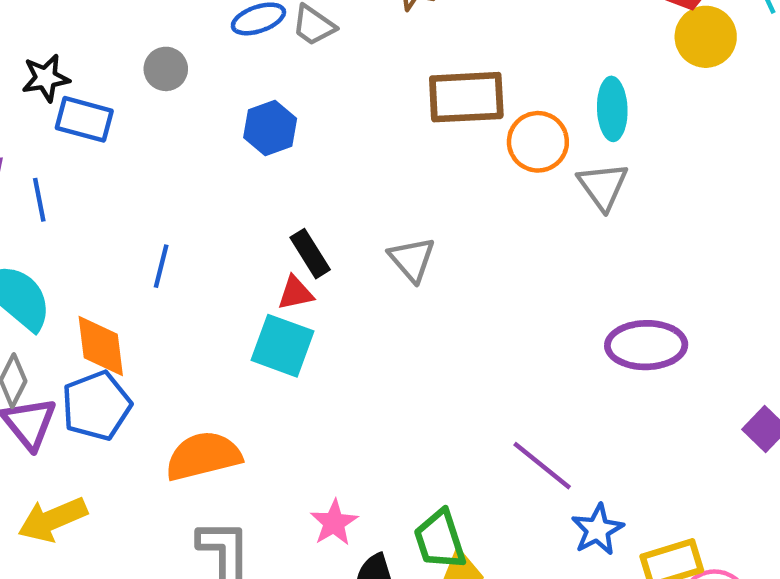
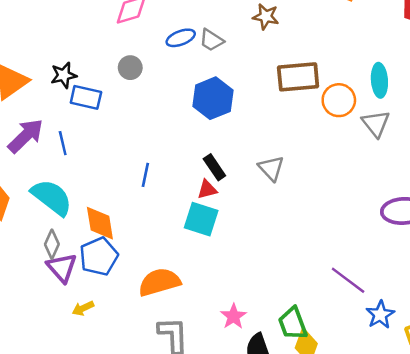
blue hexagon: (270, 128) -> (213, 98), moved, size x1.4
blue line: (161, 266) -> (145, 175), moved
yellow arrow: (53, 519) -> (83, 308), moved, size x0.6

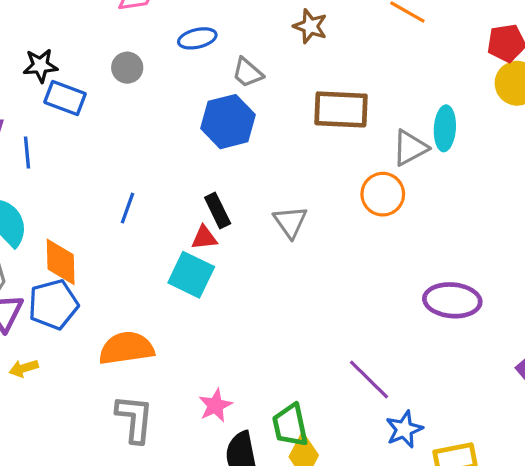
gray trapezoid: (212, 40) -> (248, 73), moved
orange circle: (339, 100) -> (383, 194), moved
gray triangle: (376, 123) -> (410, 148), moved, turned 32

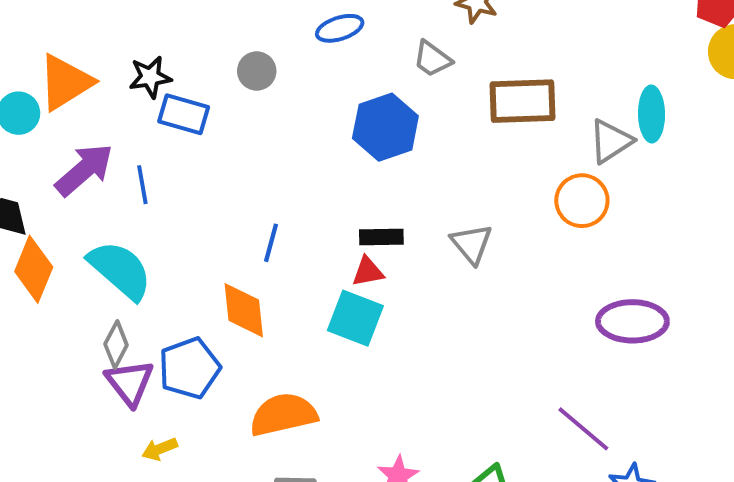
gray trapezoid: (248, 73) -> (432, 59), moved
black rectangle: (218, 211) -> (381, 237), turned -60
orange diamond: (61, 262) -> (244, 310), moved
purple ellipse: (452, 300) -> (632, 321), moved

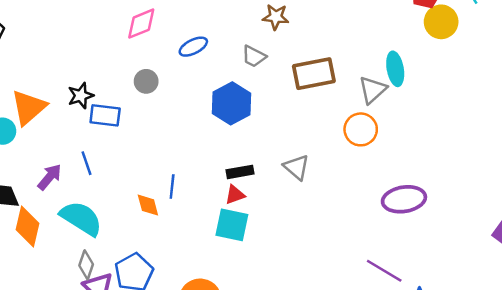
purple arrow: (84, 170) -> (50, 177), moved, size x0.7
orange diamond: (244, 310) -> (148, 205), moved, size x0.7

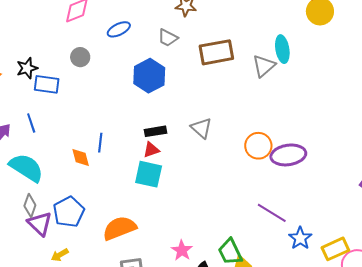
orange circle: (361, 129) -> (258, 146), moved

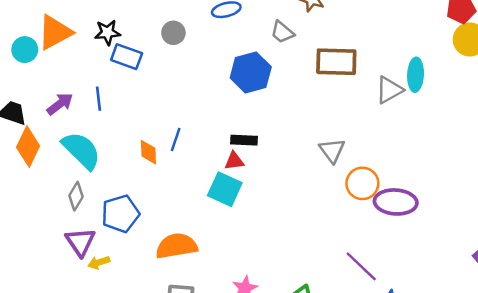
gray triangle: (201, 128) -> (332, 150), moved
purple triangle: (40, 224) -> (80, 242), moved

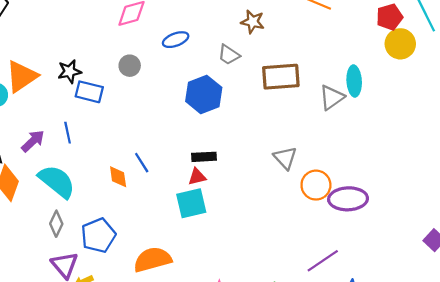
blue line: (176, 139) -> (142, 163), turned -45
cyan square: (225, 189) -> (191, 203), turned -32
purple line: (361, 266) -> (323, 261), turned -72

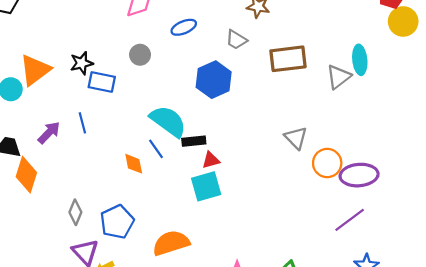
black rectangle: (204, 157) -> (194, 141), moved
cyan semicircle: (57, 181) -> (168, 121), moved
purple line: (323, 261) -> (350, 220), moved

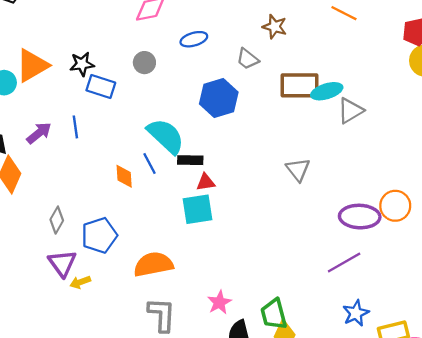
cyan ellipse: (360, 60) -> (327, 91), moved, turned 72
orange circle: (327, 163) -> (395, 206), moved

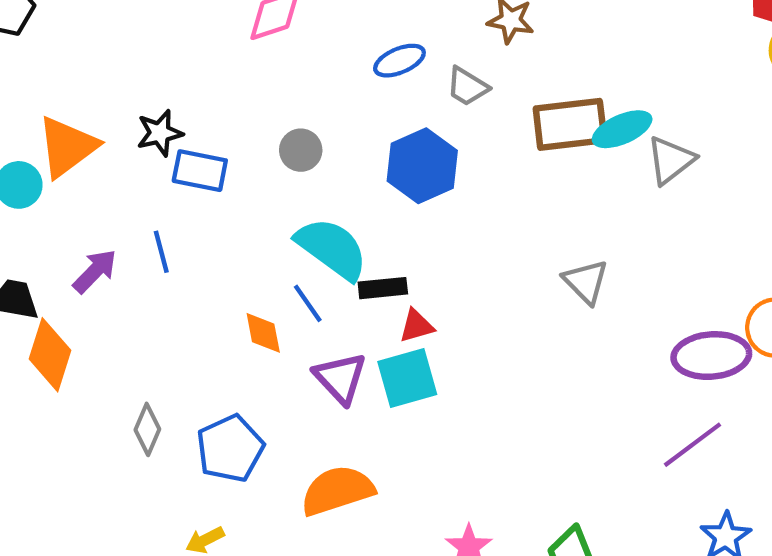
blue ellipse: (194, 39) -> (399, 61), moved
gray circle: (144, 63) -> (301, 150), moved
purple triangle: (62, 263) -> (340, 378), moved

